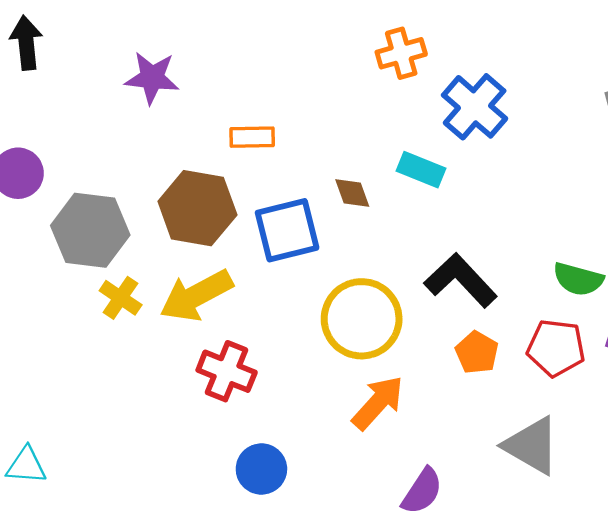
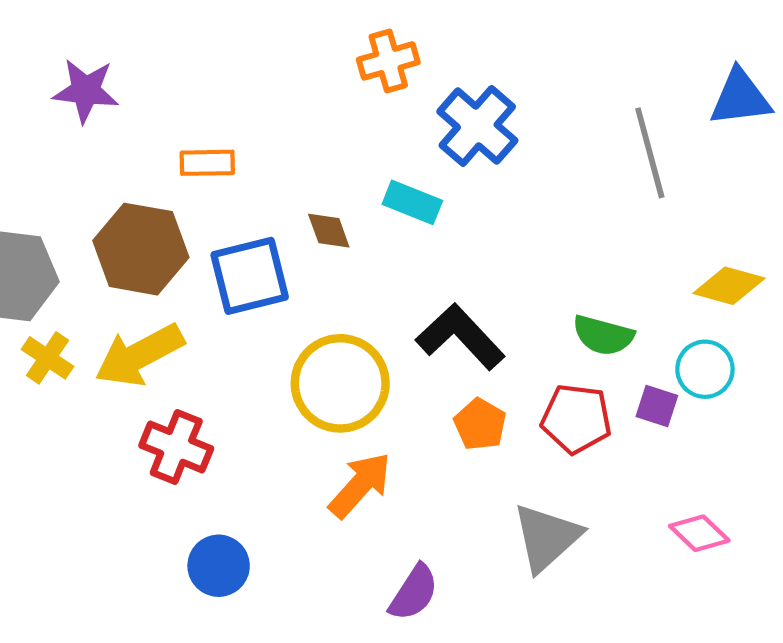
gray triangle: (532, 446) -> (547, 537), turned 48

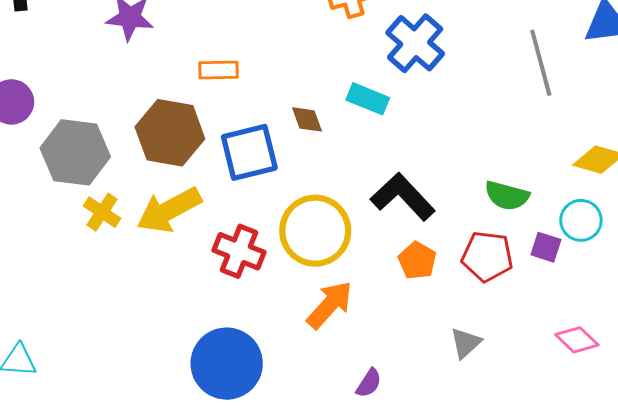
red cross: (176, 447) -> (239, 251), moved
gray triangle: (547, 537) -> (466, 343), size x0.6
blue circle: (219, 566) -> (227, 364), size x1.6
purple semicircle: (414, 593) -> (369, 383), size x0.7

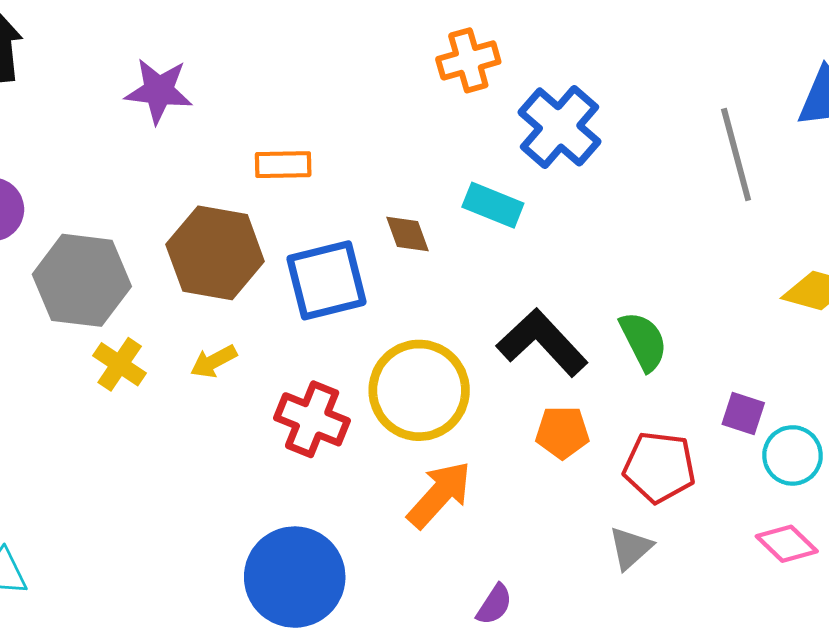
green semicircle: (507, 196) -> (643, 341), moved, turned -132
yellow arrow: (169, 210) -> (214, 361), size x0.5
cyan circle: (581, 220) -> (793, 455), moved
red pentagon: (487, 256) -> (659, 467), moved
orange pentagon: (417, 261) -> (562, 432), turned -30

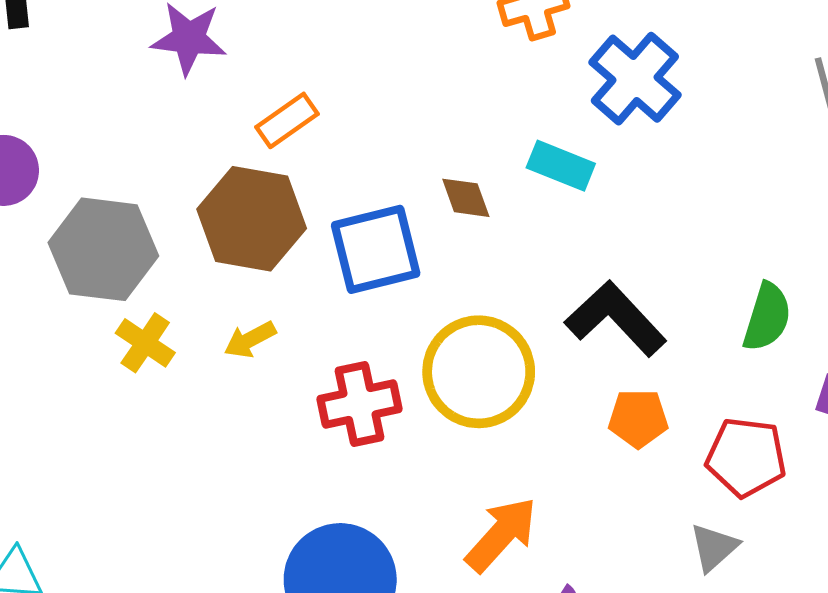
orange rectangle: (283, 165) -> (287, 120), moved, turned -34
green semicircle: (643, 341) -> (767, 317), moved, turned 44
red cross: (312, 419) -> (359, 404), turned -34
orange arrow: (439, 495) -> (501, 534), moved

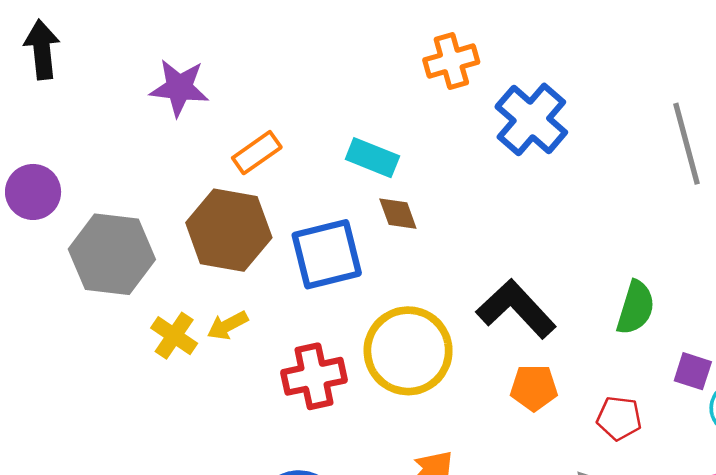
cyan rectangle: (561, 166) -> (372, 158), moved
yellow cross: (145, 343) -> (174, 336), moved
red pentagon: (746, 457) -> (619, 418), size x0.7

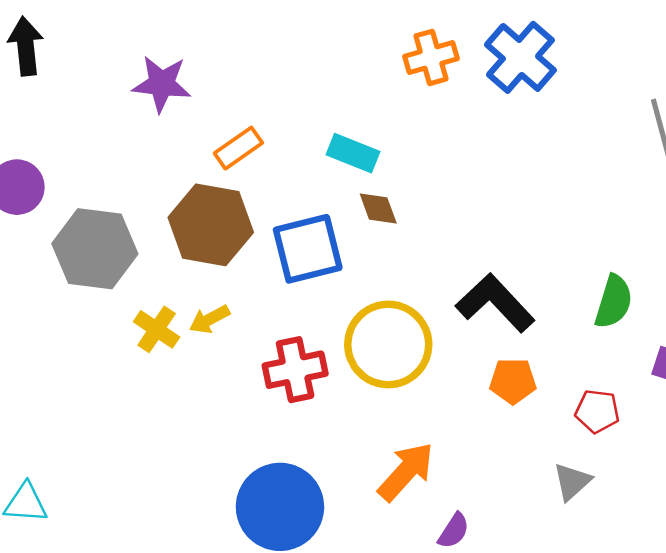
blue cross: (531, 119) -> (520, 57), moved

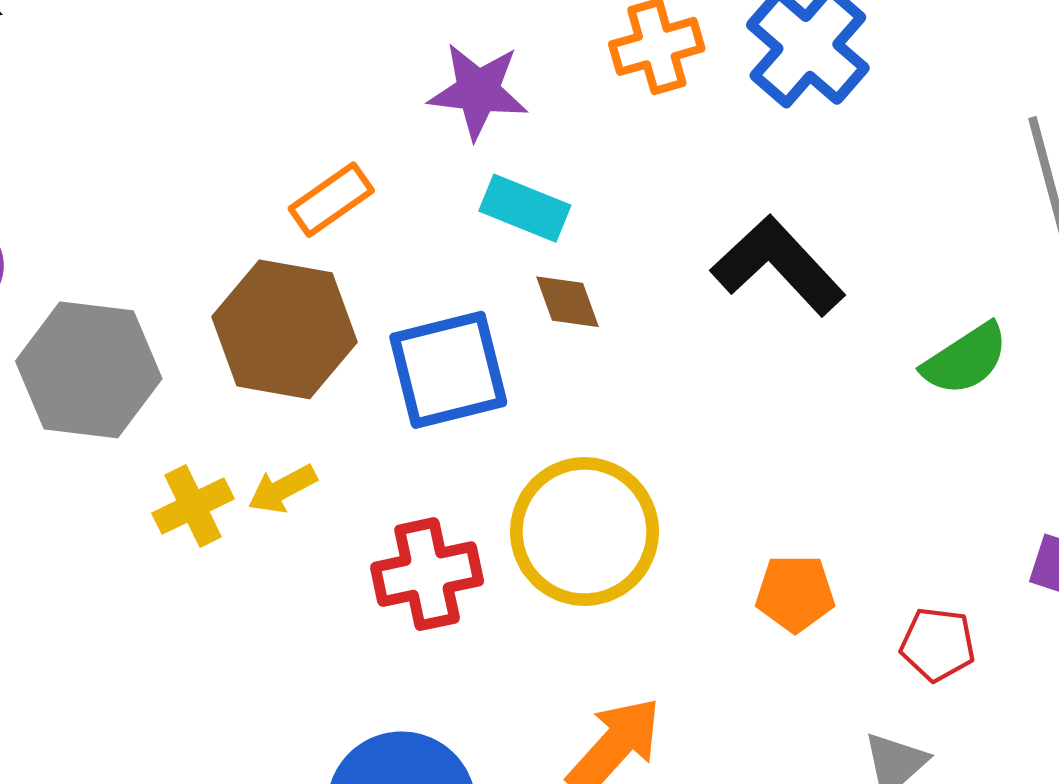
purple star: (162, 84) -> (478, 91), moved
green semicircle: (614, 302) -> (965, 359), moved, turned 40
black L-shape: (495, 303) -> (778, 266), moved
yellow cross: (157, 329) -> (193, 506), turned 30

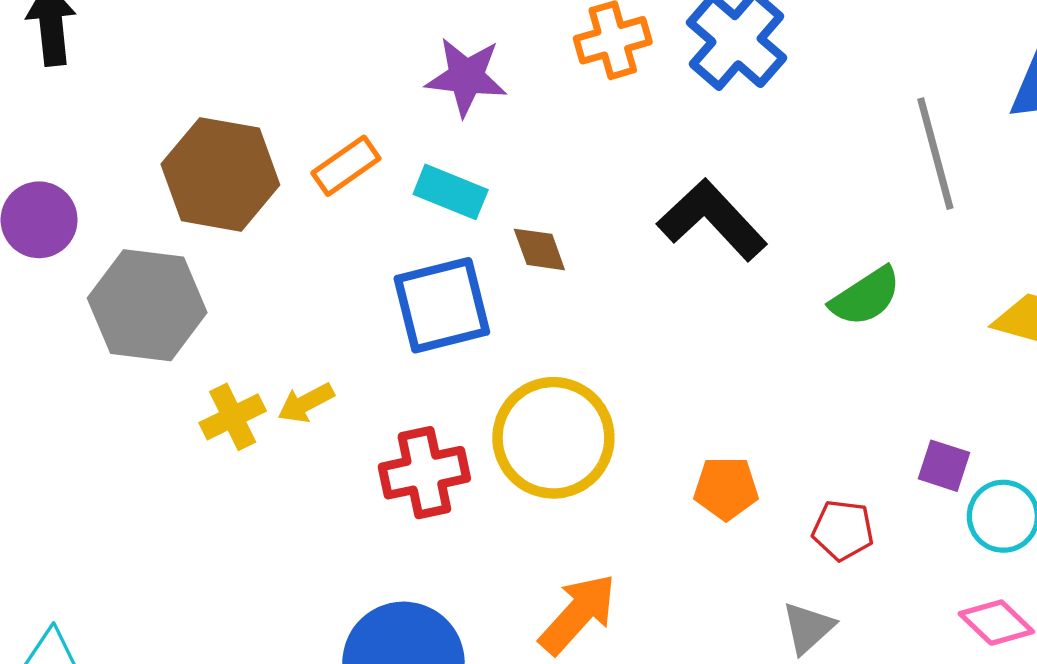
cyan rectangle: (525, 208) -> (451, 192), moved
brown hexagon: (284, 329) -> (220, 174), moved

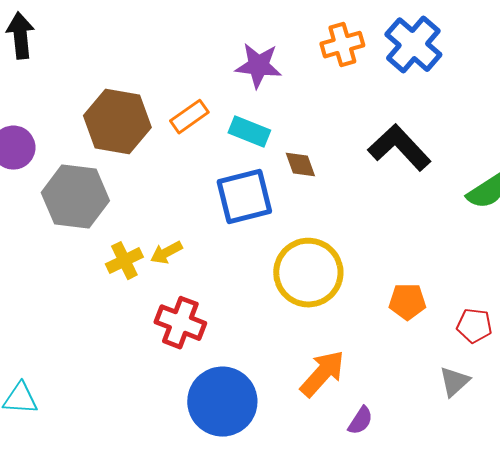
red cross: (424, 473) -> (180, 323), moved, turned 33

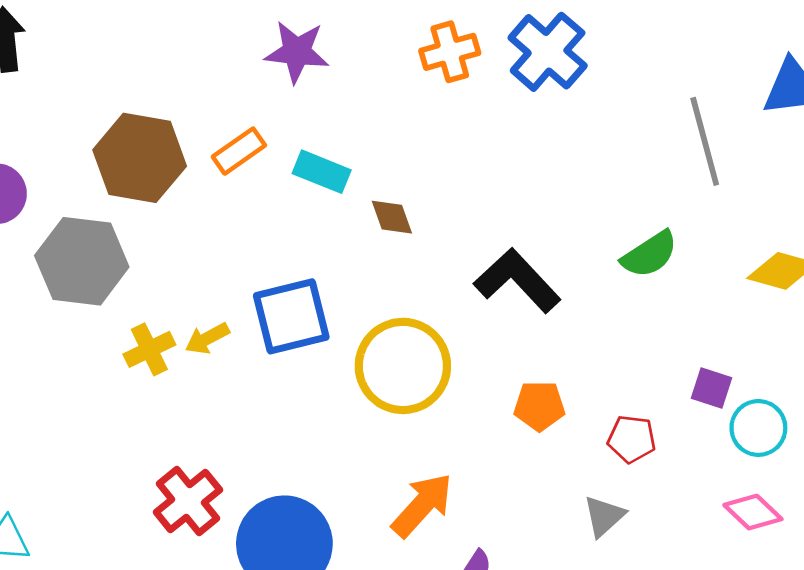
purple star: (258, 66) -> (297, 52), moved
black L-shape: (399, 148) -> (517, 281), moved
blue square: (244, 197) -> (291, 316), moved
red cross: (180, 323) -> (188, 501), moved, turned 30

